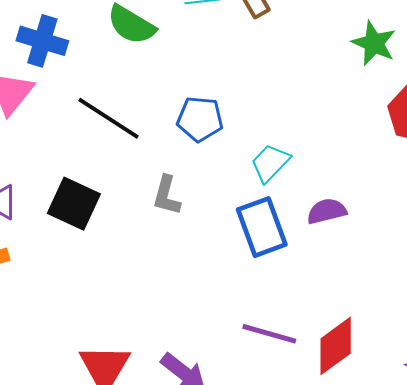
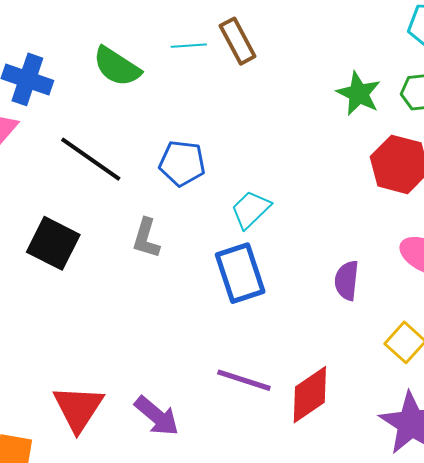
purple semicircle: (327, 211) -> (347, 280), moved, turned -72

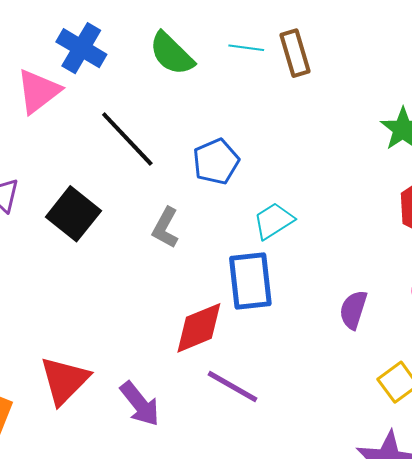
blue pentagon: (182, 163) -> (216, 161), turned 30
red diamond: (310, 395) -> (199, 328), moved

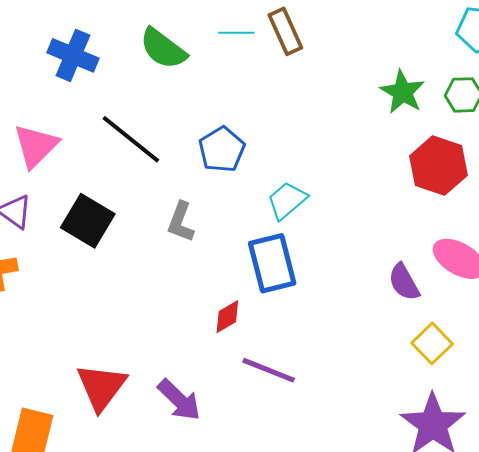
pink triangle: (38, 91) -> (36, 146), moved
purple semicircle: (353, 310) -> (404, 282), moved, turned -39
red diamond: (199, 328) -> (227, 317), size x0.6

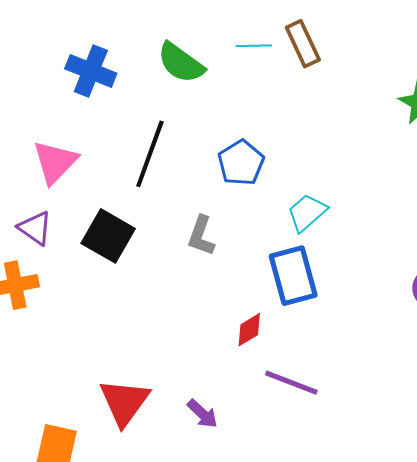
black line: (131, 139) -> (150, 154), turned 72
purple arrow: (179, 400) -> (202, 414), size x0.7

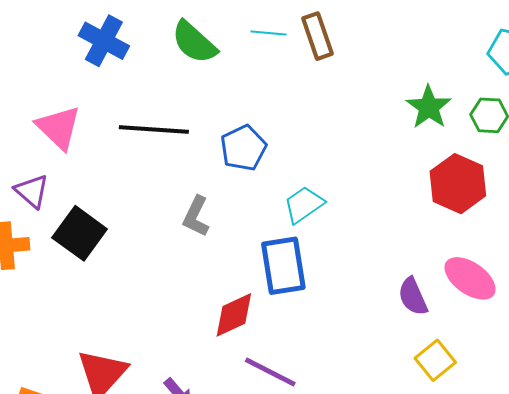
black line: (150, 154) -> (154, 130), turned 68
pink triangle: (55, 162) -> (59, 128), turned -36
black square: (108, 236) -> (80, 233), moved
red diamond: (249, 330) -> (234, 315), size x1.4

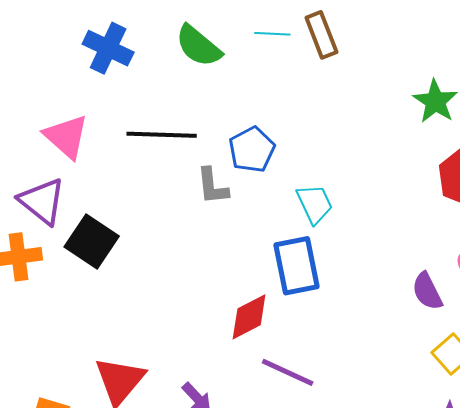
purple triangle: (32, 191) -> (42, 201), size x1.4
cyan trapezoid: (304, 205) -> (315, 204), turned 102
gray L-shape: (196, 216) -> (212, 186), moved, turned -30

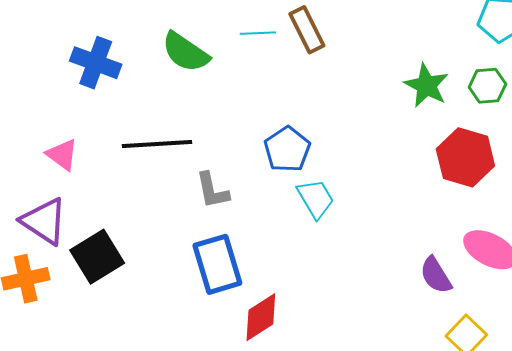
pink triangle: (66, 137) -> (62, 155), size x0.7
blue pentagon: (252, 150) -> (287, 149), moved
black square: (92, 241) -> (97, 257), turned 30
blue rectangle: (296, 266) -> (217, 264), moved

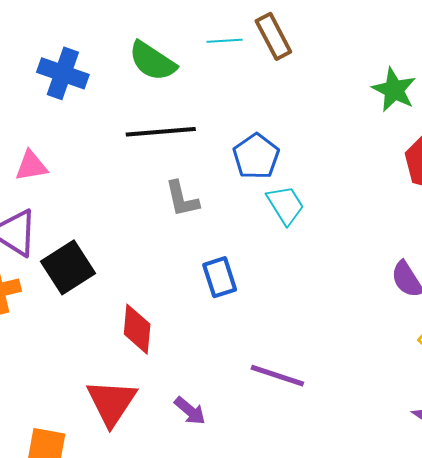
black line: (157, 144) -> (161, 132), moved
pink triangle: (62, 155) -> (31, 166), turned -45
blue rectangle: (217, 264) -> (220, 277), moved, size x0.7
red diamond: (261, 317) -> (137, 329), moved, turned -51

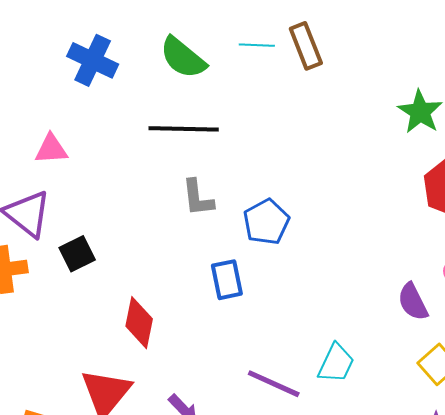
blue pentagon: (256, 156) -> (266, 222), moved
cyan trapezoid: (285, 205) -> (336, 363), moved, turned 51
black square: (68, 267) -> (77, 254), size x0.7

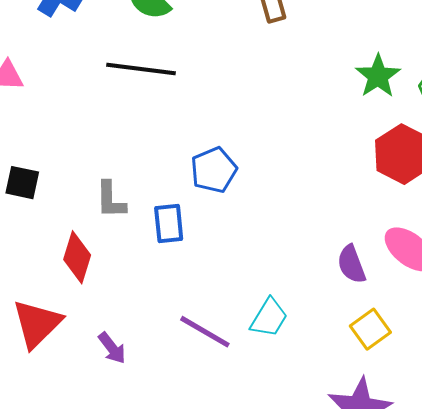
gray L-shape: (198, 198) -> (111, 200), moved
black square: (77, 254) -> (22, 183), turned 33

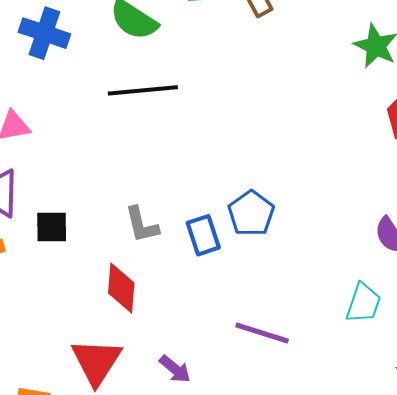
blue pentagon: (214, 170) -> (251, 213), moved
cyan trapezoid: (269, 318) -> (363, 303), moved

